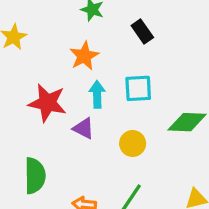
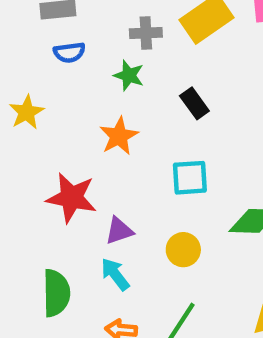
cyan arrow: (97, 94) -> (115, 274), moved, turned -36
purple triangle: (84, 128) -> (119, 231), turned -45

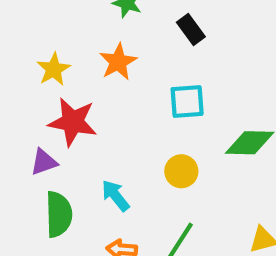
yellow star: (27, 112) -> (54, 69), moved
purple triangle: (119, 231) -> (44, 162), moved

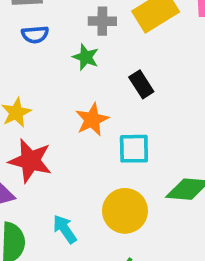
orange star: (118, 62) -> (92, 120), moved
yellow circle: (181, 171) -> (125, 211), size x1.5

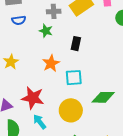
black rectangle: (141, 84) -> (76, 44), turned 48
red star: (30, 161) -> (33, 98), moved

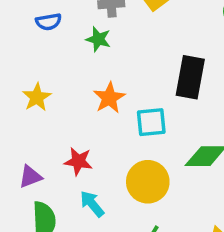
black rectangle: (76, 44) -> (190, 77), moved, size x1.6
red star: (33, 98) -> (78, 161), size x0.7

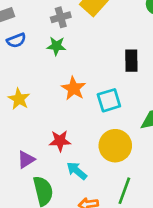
black rectangle: (190, 77) -> (131, 61), size x0.7

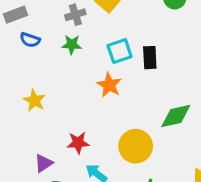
blue semicircle: (16, 40) -> (30, 40), turned 42
orange star: (74, 88) -> (109, 85), moved
cyan square: (109, 100) -> (120, 51), moved

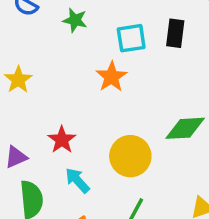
black rectangle: (150, 58) -> (175, 33), moved
red star: (78, 143) -> (62, 140), turned 30

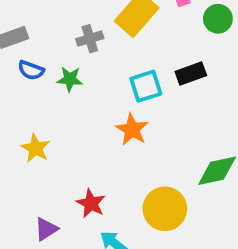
green star: (75, 20) -> (70, 79), moved
black rectangle: (175, 33) -> (191, 74), turned 72

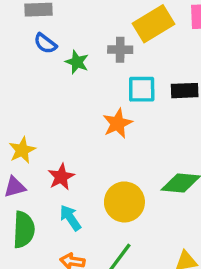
gray cross: (90, 39) -> (120, 50), moved
yellow star: (36, 148) -> (22, 150), moved

